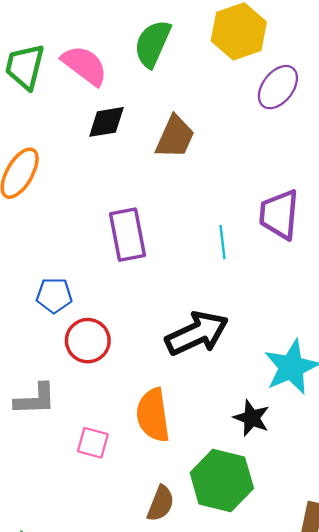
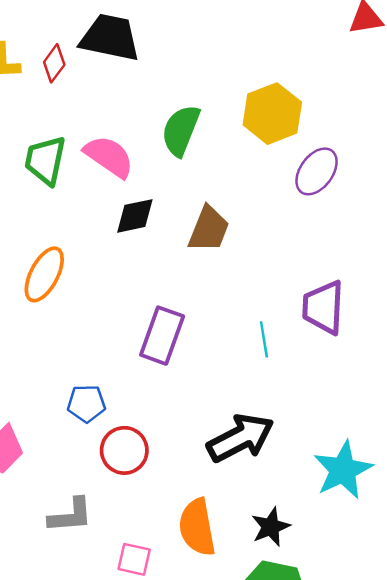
purple rectangle: (127, 235) -> (162, 336), turned 33
black star: (252, 418) -> (271, 527), moved, turned 30

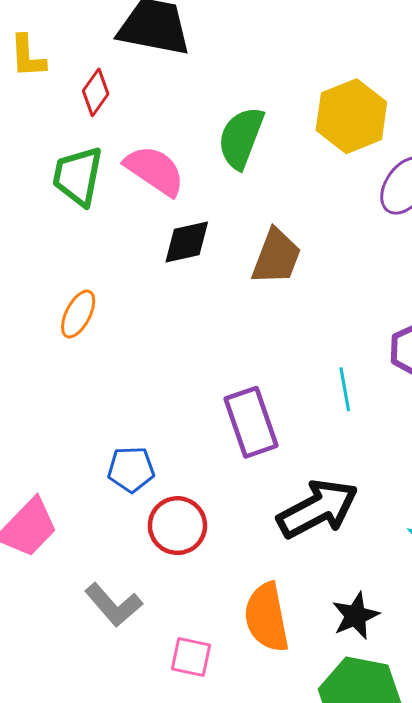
red diamond: (54, 63) -> (96, 92), moved
orange ellipse: (44, 274) -> (78, 314), size x0.7
purple rectangle: (162, 336) -> (251, 422), moved, turned -38
gray L-shape: (71, 515) -> (113, 605), turned 54

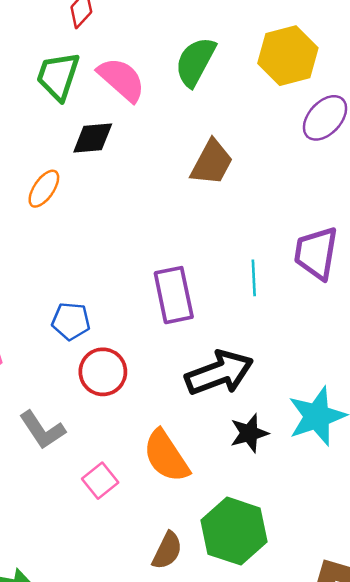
black diamond: (187, 242) -> (93, 138), moved
black star: (356, 616) -> (249, 433), moved
orange semicircle: (267, 617) -> (166, 456), turned -30
pink square: (191, 657) -> (100, 481), turned 32

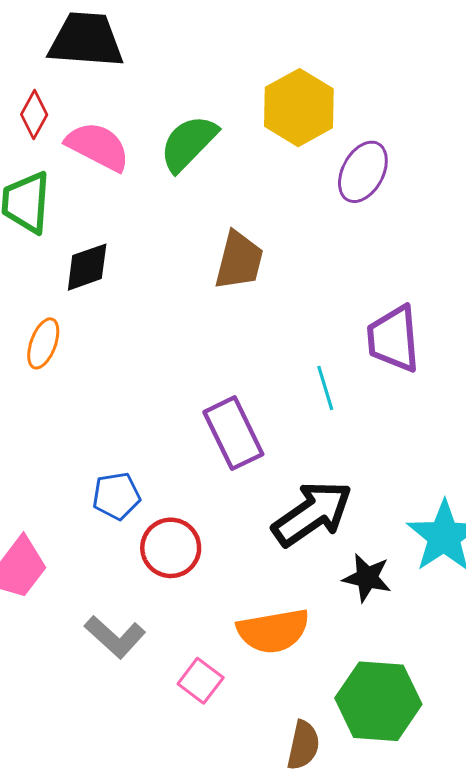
green semicircle: (195, 62) -> (188, 143), turned 30
pink semicircle: (121, 79) -> (98, 146), moved
black star: (249, 433) -> (367, 578), turned -30
orange semicircle: (166, 456) -> (273, 631), turned -52

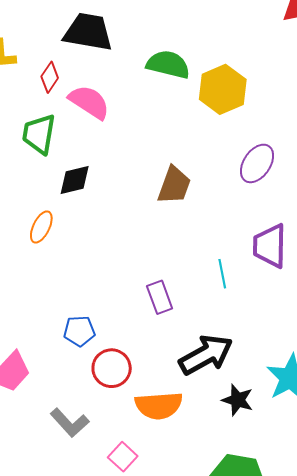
green semicircle: (188, 143) -> (168, 64), moved, turned 54
purple ellipse: (363, 172) -> (257, 163), moved
purple rectangle: (233, 433) -> (160, 297), size x0.7
orange semicircle: (273, 631) -> (159, 406), moved

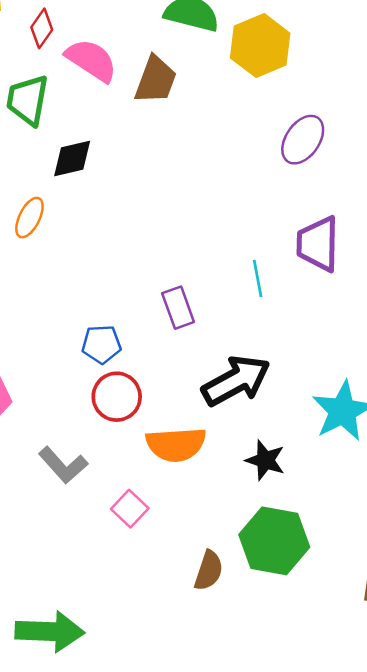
brown trapezoid: (174, 185) -> (156, 80), moved
blue pentagon: (79, 331) -> (101, 344), moved
black star: (238, 400) -> (265, 460), moved

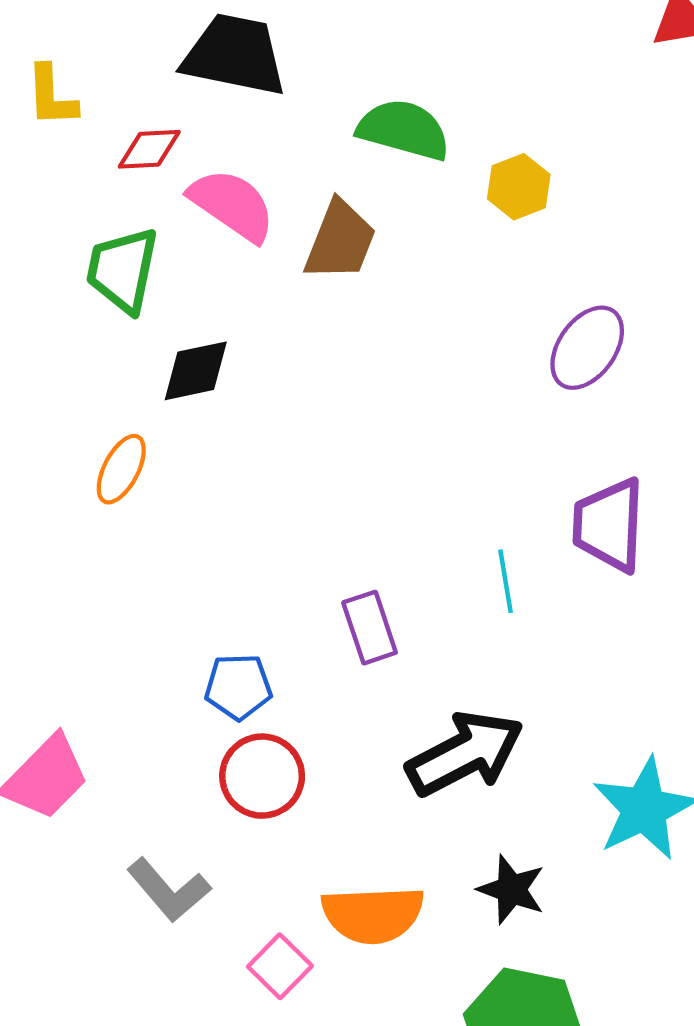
red diamond: (42, 28) -> (149, 149), turned 51
yellow hexagon: (260, 46) -> (519, 187), size x0.6
orange semicircle: (176, 444) -> (373, 915), moved

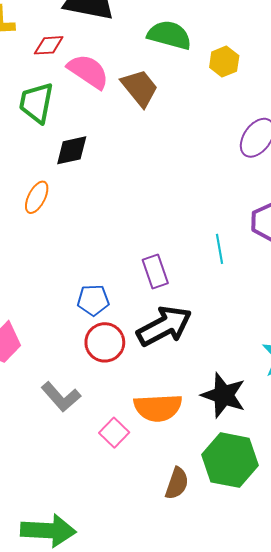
brown trapezoid: (340, 241) -> (140, 88), turned -60
black arrow: (465, 754) -> (164, 326), moved
black star: (511, 890) -> (224, 395), size x1.4

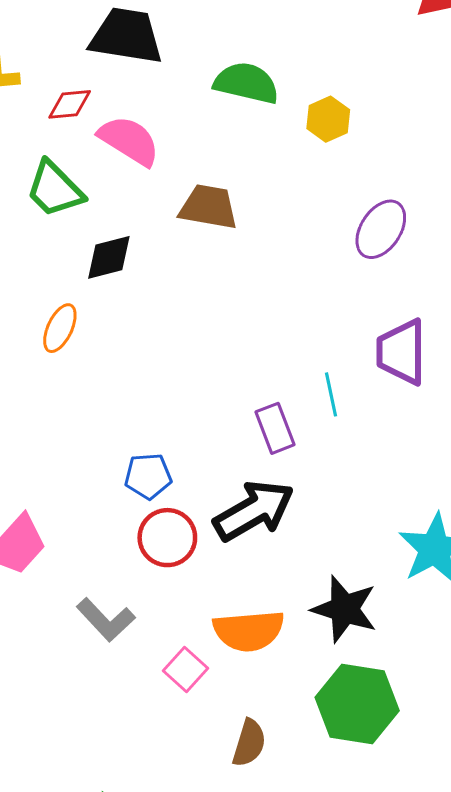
brown trapezoid: (140, 88) -> (209, 207), moved, turned -39
green trapezoid: (36, 103) -> (55, 189), turned -54
purple rectangle: (155, 271) -> (275, 428), moved
brown semicircle: (177, 483) -> (249, 743), moved

